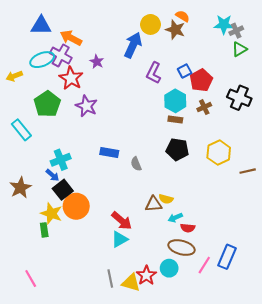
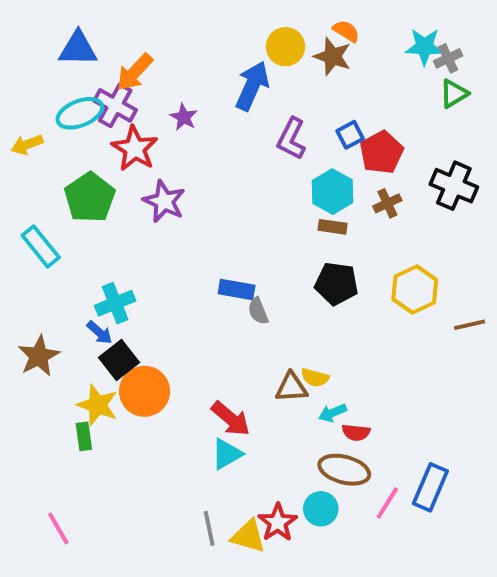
orange arrow: (71, 38) -> (135, 72), turned -75
blue rectangle: (109, 153) -> (237, 289), moved

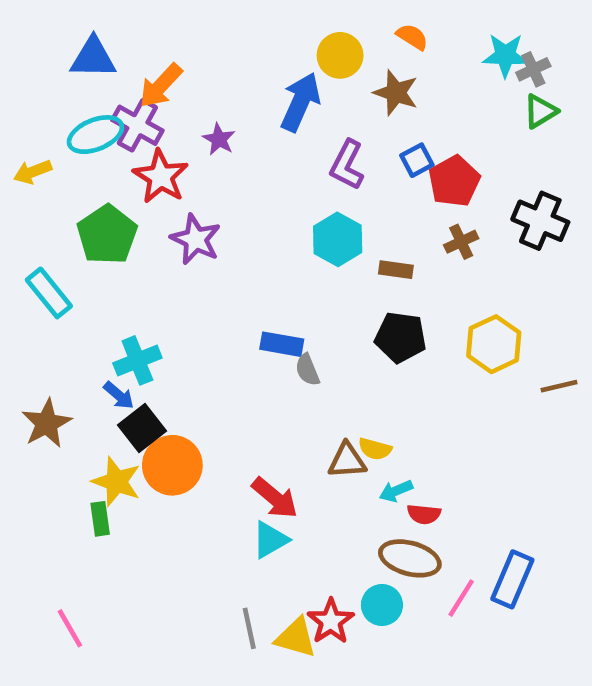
brown star: (333, 56) -> (396, 93), moved
cyan hexagon: (333, 192) -> (338, 239), moved

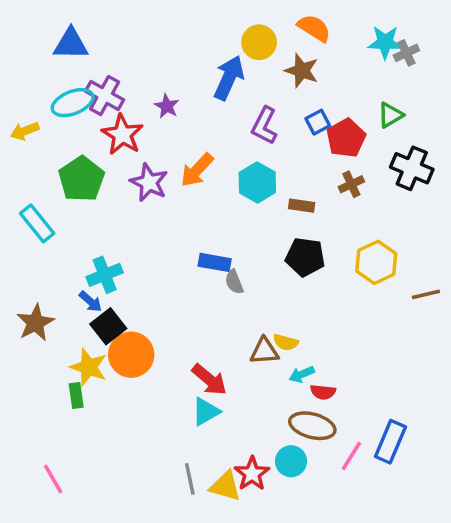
orange semicircle: (412, 37) -> (314, 28), size x1.4
orange arrow: (161, 86) -> (197, 170), moved
green triangle: (540, 111) -> (390, 115), moved

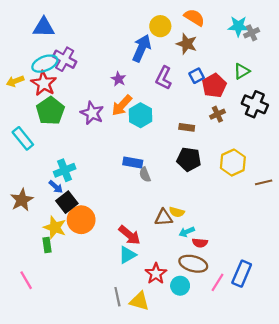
purple star: (167, 106) -> (118, 79), moved
red star: (122, 135) -> (44, 83), moved
cyan hexagon: (257, 182) -> (140, 115), moved
red star: (252, 474) -> (156, 274), moved
pink line: (53, 479) -> (26, 280), moved

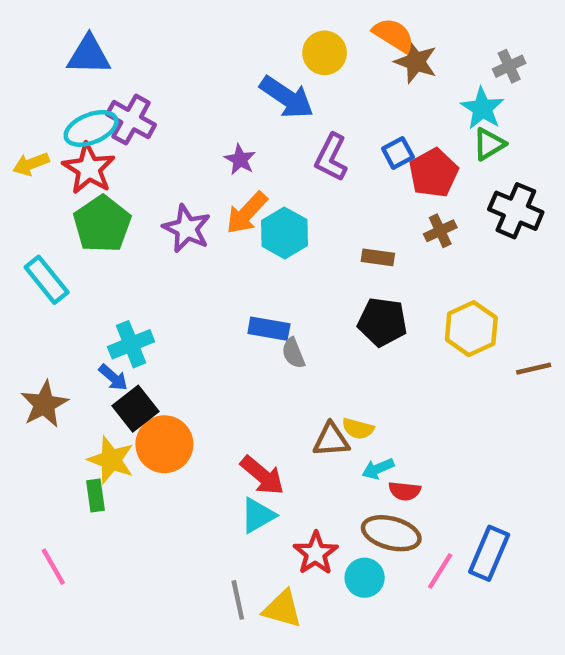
cyan star: (238, 26) -> (482, 108), moved, turned 30
brown star: (187, 44) -> (416, 62), moved
blue arrow: (142, 48) -> (287, 97), turned 100

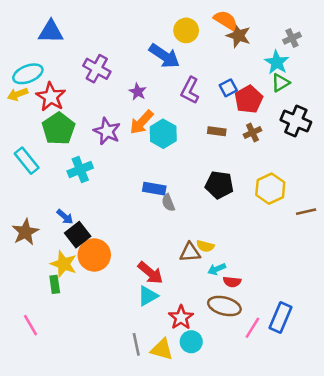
purple cross: (131, 120) -> (97, 69), moved
cyan ellipse: (91, 128) -> (28, 74), moved
brown rectangle: (378, 257) -> (217, 131), moved
cyan cross: (131, 344) -> (80, 169), moved
cyan circle: (365, 578) -> (191, 342), moved

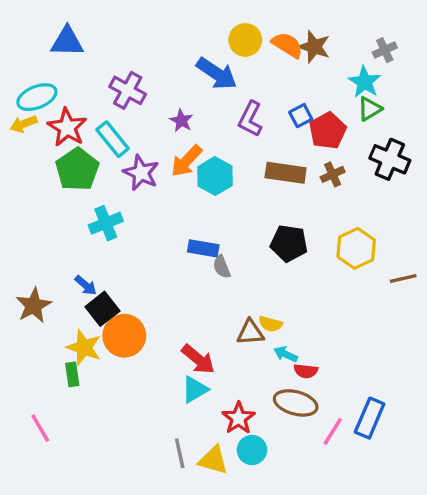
orange semicircle: (226, 20) -> (287, 45), moved
brown rectangle: (217, 131) -> (286, 173), size x1.6
cyan rectangle: (27, 161) -> (113, 139), moved
cyan arrow: (217, 269) -> (286, 354), turned 48

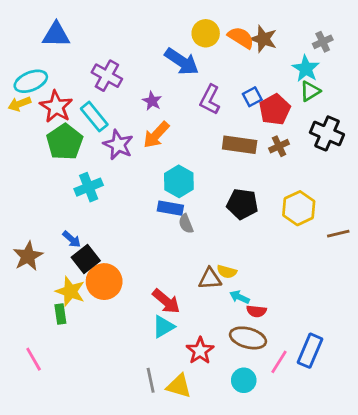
cyan hexagon: (215, 176) -> (179, 181), moved
cyan circle: (252, 450) -> (244, 380), moved

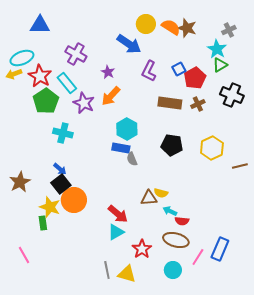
cyan cross: (89, 187) -> (63, 133), turned 36
blue arrow: (72, 239) -> (60, 169), moved

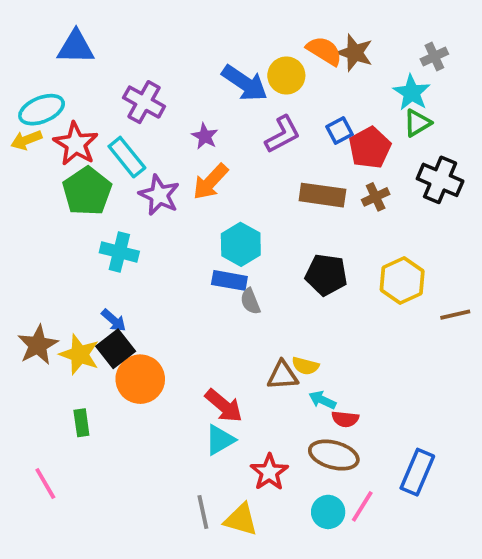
yellow circle: (146, 24) -> (286, 75), moved
purple L-shape: (149, 71) -> (283, 134), turned -145
yellow star: (50, 207) -> (80, 354), moved
pink line: (198, 257) -> (362, 506), moved

